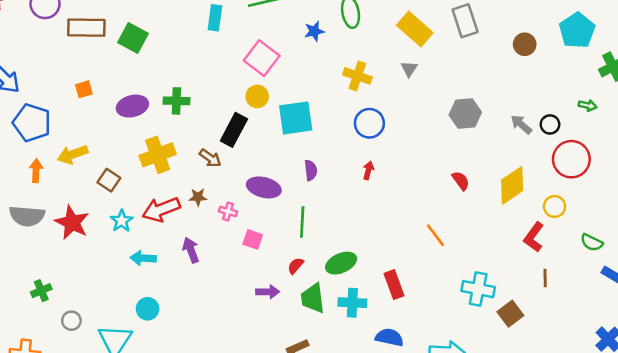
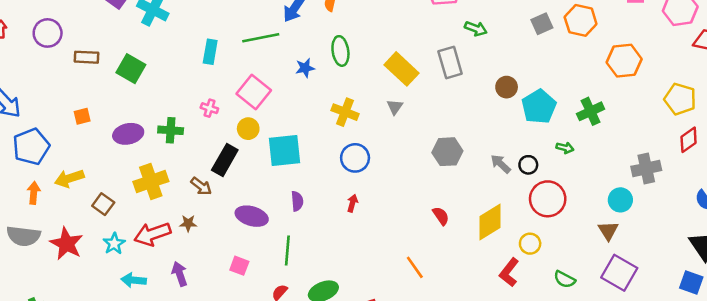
brown rectangle: (86, 28) -> (86, 57), size x0.7
cyan pentagon: (577, 31) -> (539, 107), moved
blue pentagon: (32, 123) -> (31, 147), turned 30
pink cross: (228, 211) -> (209, 108), moved

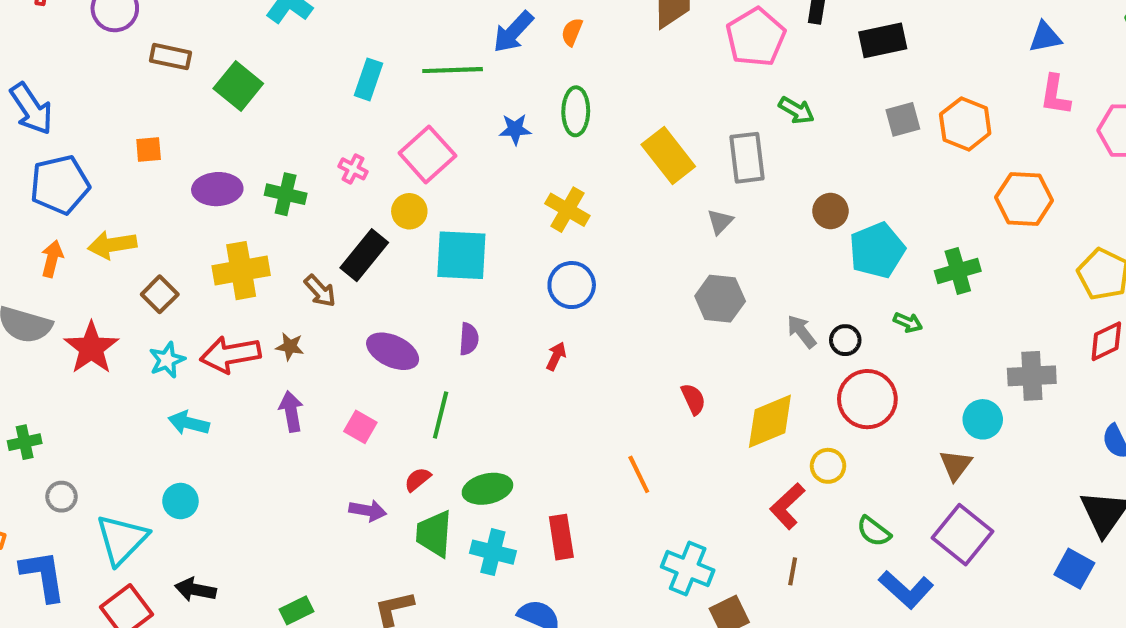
gray triangle: (395, 107) -> (720, 222), moved
purple arrow: (180, 274) -> (291, 411), moved

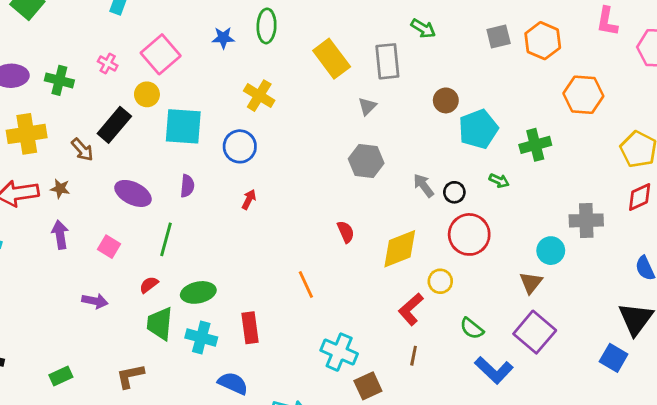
blue circle: (572, 285) -> (240, 146), moved
purple arrow: (368, 511) -> (95, 301), moved

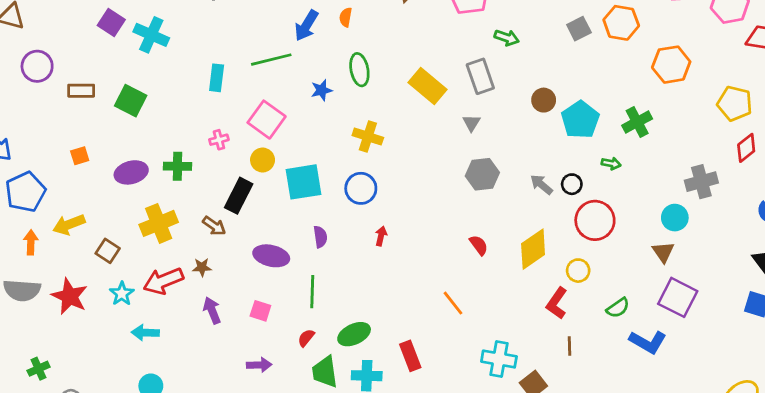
pink cross: (108, 63) -> (219, 140), turned -30
green semicircle: (472, 328) -> (618, 308), turned -60

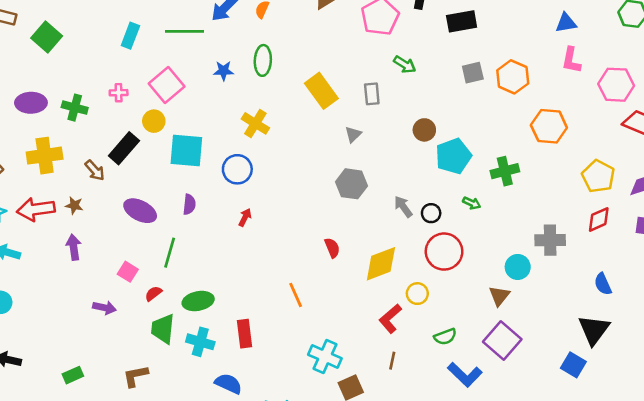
gray rectangle: (480, 76) -> (372, 94), size x0.7
pink square: (260, 311) -> (128, 272), moved

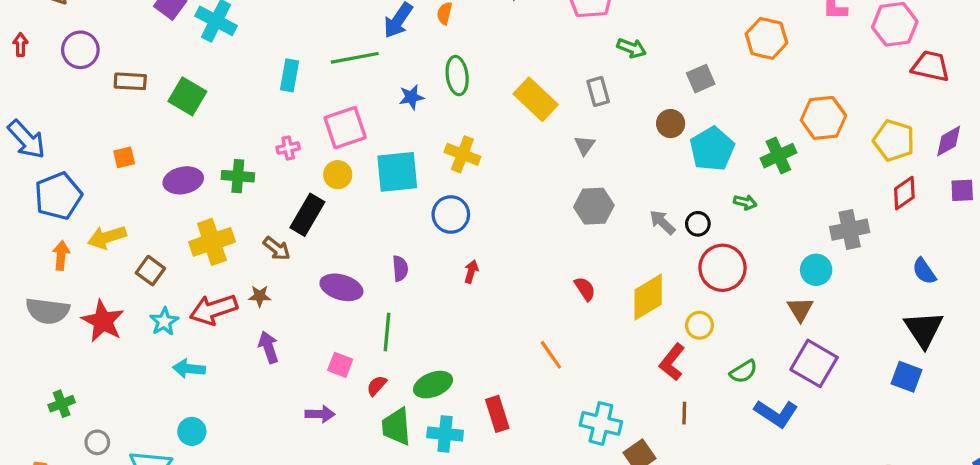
gray square: (473, 73) -> (701, 79), moved
pink square: (167, 85) -> (345, 128), turned 32
orange hexagon: (549, 126) -> (823, 118), moved
cyan square: (186, 150) -> (397, 172), moved

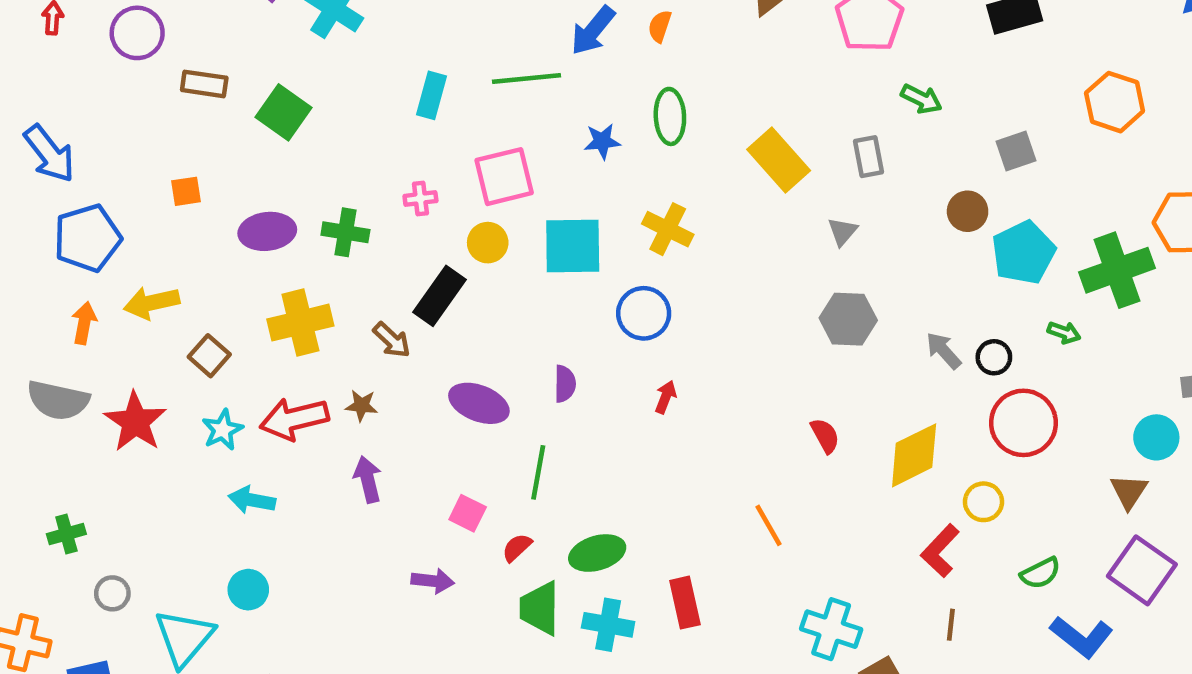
green cross: (778, 156) -> (1117, 270), size x1.4

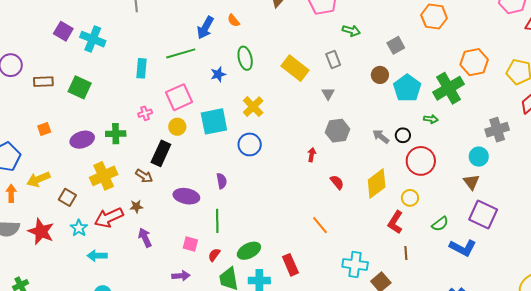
orange semicircle: (660, 26) -> (234, 21), turned -48
yellow cross: (668, 229) -> (253, 107), turned 30
red arrow: (666, 397) -> (312, 155), moved

